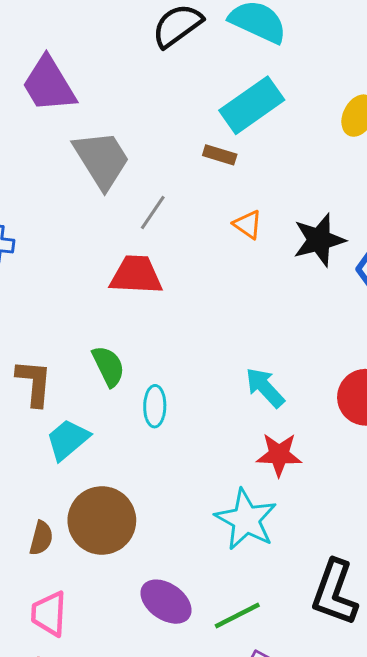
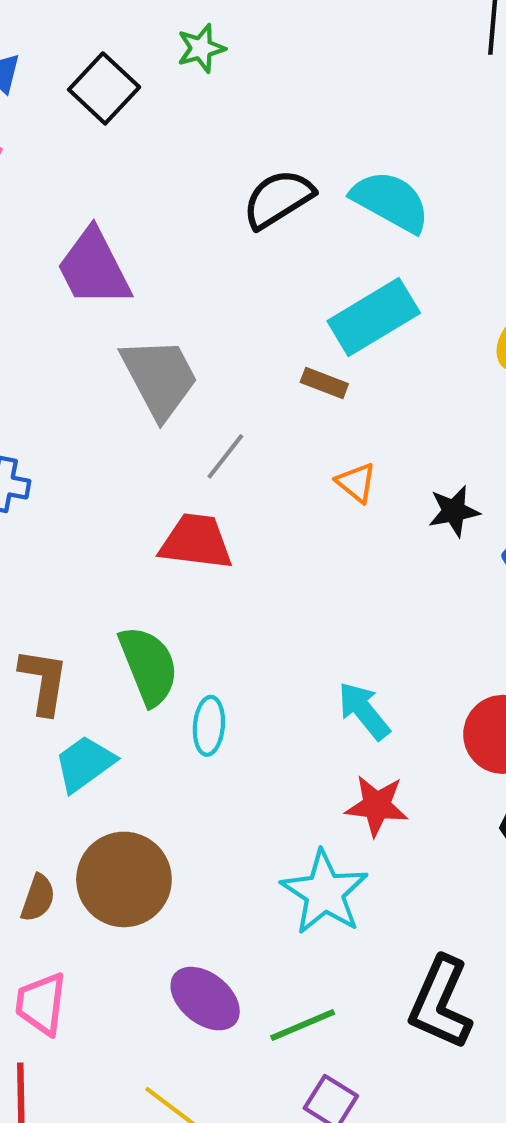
black star: (319, 240) -> (454, 511), size x0.7
green semicircle: (108, 366) -> (149, 666), size x1.4

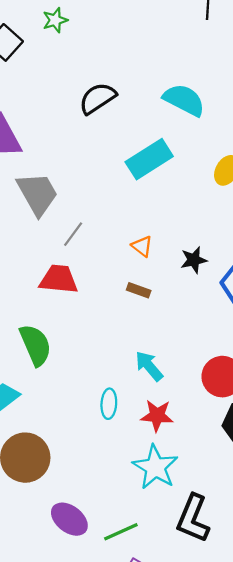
cyan semicircle: (391, 201) -> (184, 100), moved
brown rectangle: (324, 383) -> (139, 290), moved
cyan ellipse: (209, 726) -> (109, 404), moved
cyan star: (325, 892) -> (155, 467), moved

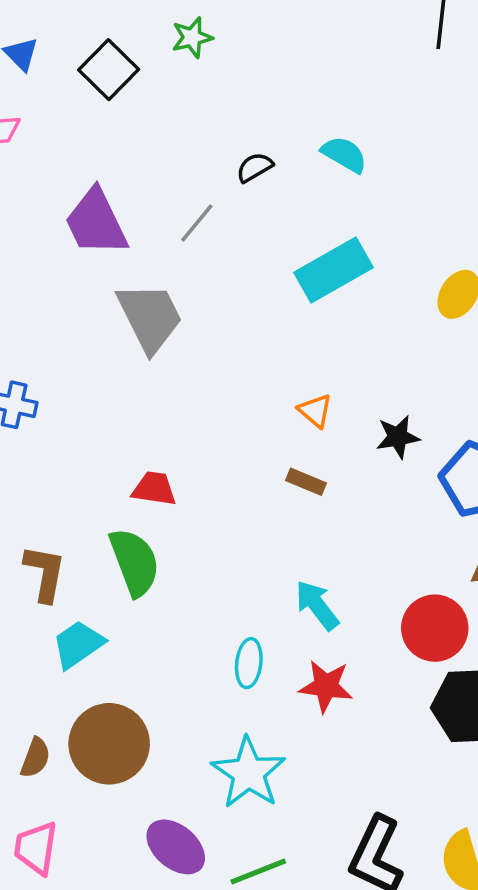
black semicircle: (97, 98) -> (255, 167), size x0.6
cyan semicircle: (184, 100) -> (344, 154), moved, size x0.7
gray line: (73, 234) -> (197, 223), moved
red trapezoid: (59, 279) -> (154, 489), moved, size x0.7
cyan star: (155, 467) -> (248, 773), moved

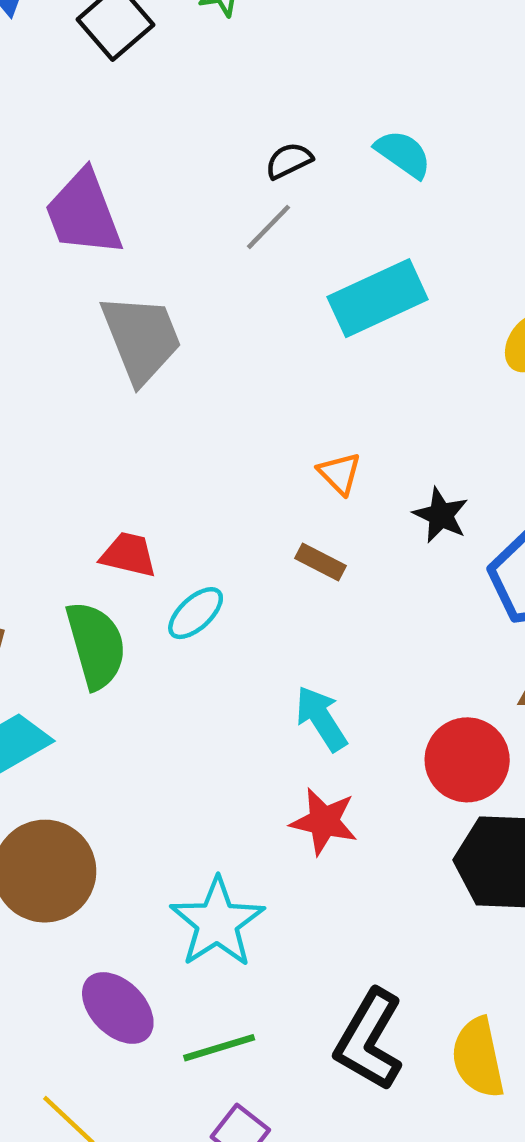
gray line: (197, 223) -> (269, 227), moved
black star: (398, 437) -> (441, 515), turned 30
cyan ellipse: (249, 663) -> (196, 613), moved, turned 36

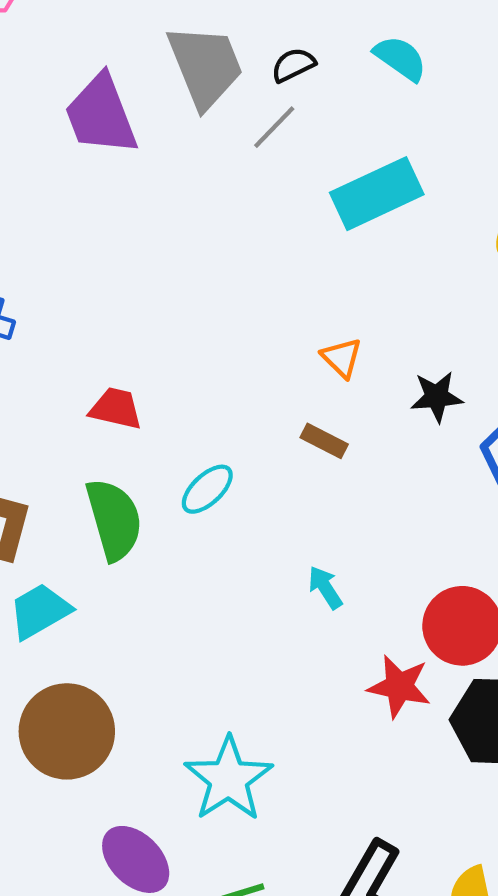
gray trapezoid: (141, 338) -> (205, 66), moved
black star: (441, 515) -> (437, 397), turned -30
red trapezoid: (129, 555) -> (116, 409), moved
cyan arrow: (321, 719) -> (325, 588), size x0.7
red star: (324, 821) -> (399, 686), moved

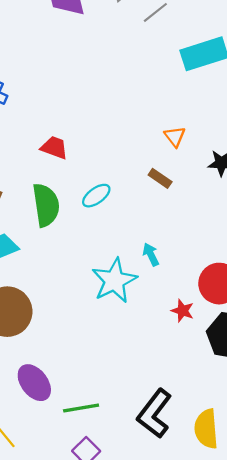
red star: (399, 686) -> (183, 311), size x0.7
cyan star: (229, 779) -> (114, 281), moved

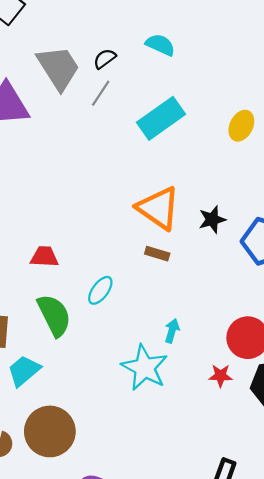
orange triangle: (175, 137) -> (158, 208), size x2.0
cyan arrow: (151, 254) -> (172, 331), turned 60

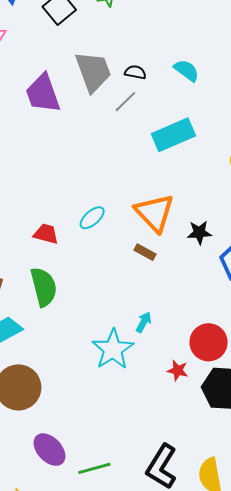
black semicircle: (105, 59) -> (135, 72), turned 35
cyan ellipse: (100, 290) -> (92, 218), moved

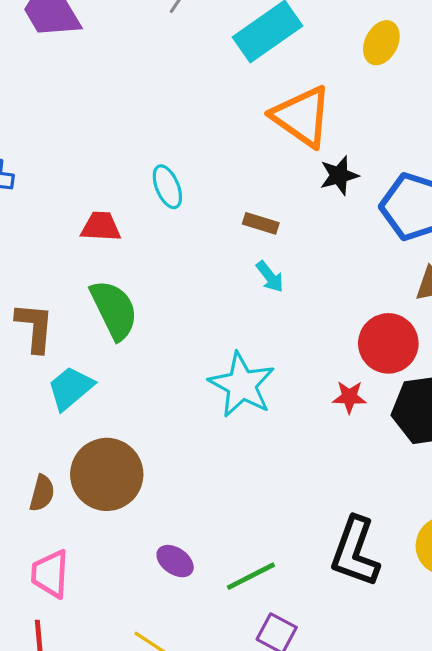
orange triangle: (155, 213) -> (302, 116), moved
cyan ellipse: (92, 218) -> (167, 187), turned -60
cyan arrow: (144, 322) -> (270, 277), moved, turned 125
purple ellipse: (49, 450) -> (175, 561), size x0.7

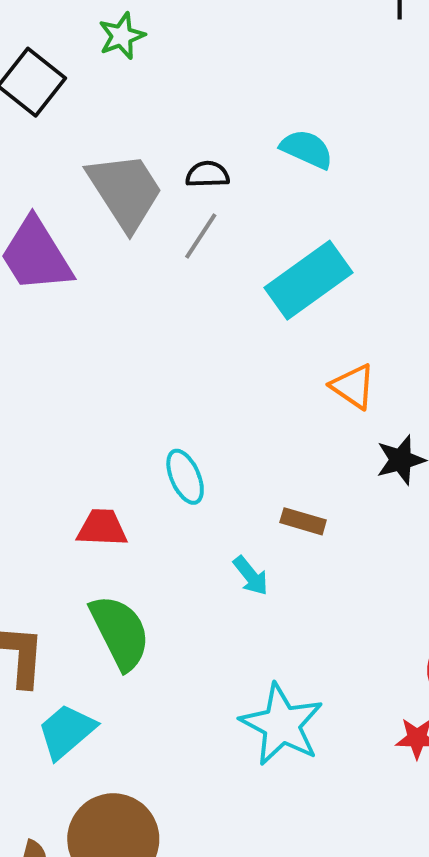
orange triangle: (302, 116) -> (353, 386), size x0.6
cyan arrow: (270, 277) -> (251, 576), moved

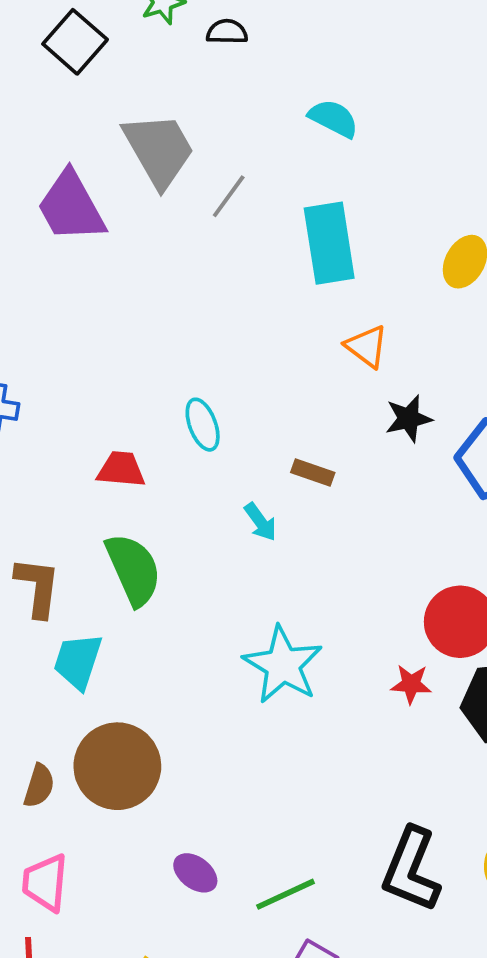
black semicircle: (208, 174) -> (227, 32), moved
cyan rectangle: (309, 280) -> (329, 243), turned -66
cyan trapezoid: (66, 731) -> (78, 661), turned -34

